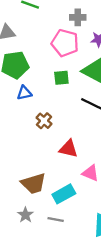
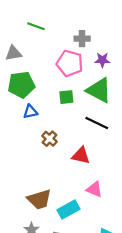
red triangle: (68, 149) -> (81, 156), moved

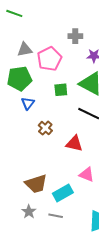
green line: (36, 26) -> (14, 13), moved
gray triangle: (13, 53) -> (25, 50), moved
pink pentagon: (70, 63) -> (49, 59), moved, turned 30
blue triangle: (30, 112) -> (28, 103), turned -40

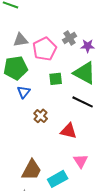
gray cross: (75, 36) -> (70, 38), moved, turned -32
pink triangle: (87, 174) -> (81, 161), turned 35
brown trapezoid: (36, 184) -> (32, 170), turned -45

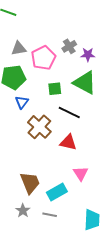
black line: (83, 102) -> (69, 112), moved
brown cross: (41, 116) -> (39, 127), size x1.6
brown trapezoid: (32, 170) -> (30, 183), turned -50

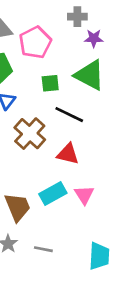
gray cross: (69, 46) -> (77, 17), moved, turned 32
cyan rectangle: (57, 192) -> (53, 193), moved

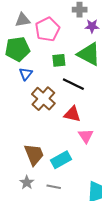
cyan rectangle: (53, 193) -> (61, 160), moved
pink triangle: (84, 195) -> (86, 136), moved

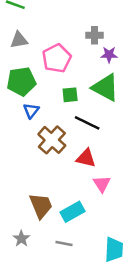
gray triangle: (23, 20) -> (19, 40), moved
gray star: (27, 183) -> (21, 239), moved

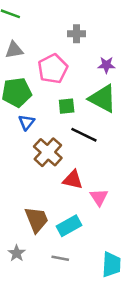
gray cross: (94, 35) -> (76, 34), moved
red triangle: (86, 158) -> (73, 180), moved

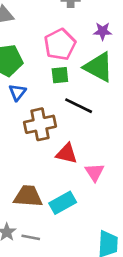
pink pentagon: (53, 69) -> (60, 44), moved
brown cross: (48, 152) -> (40, 124), turned 36
brown trapezoid: (37, 220) -> (28, 196), turned -64
gray line: (60, 258) -> (31, 237), moved

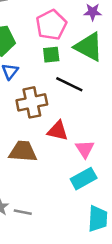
brown trapezoid: (28, 196) -> (23, 151), moved
cyan rectangle: (63, 203) -> (84, 179), moved

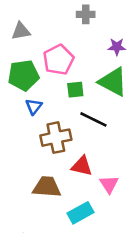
pink pentagon: (51, 25) -> (58, 60), moved
cyan rectangle: (84, 179) -> (80, 213), moved

